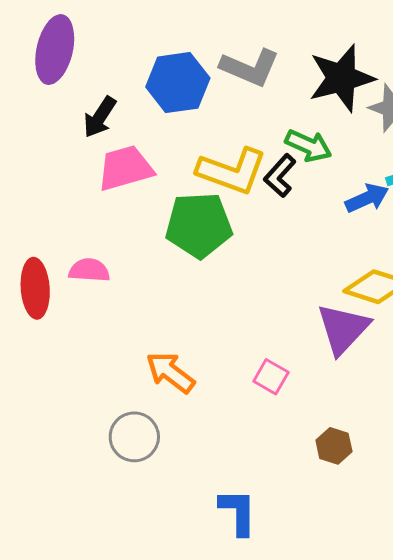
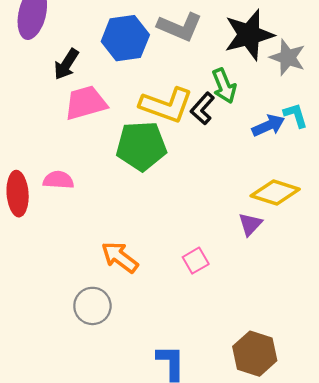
green arrow: (308, 146) -> (224, 86), turned 44
purple triangle: (343, 329) -> (250, 224), size x0.6
pink square: (271, 377) -> (196, 261), turned 30
brown hexagon: (334, 446) -> (255, 354), moved, size x1.6

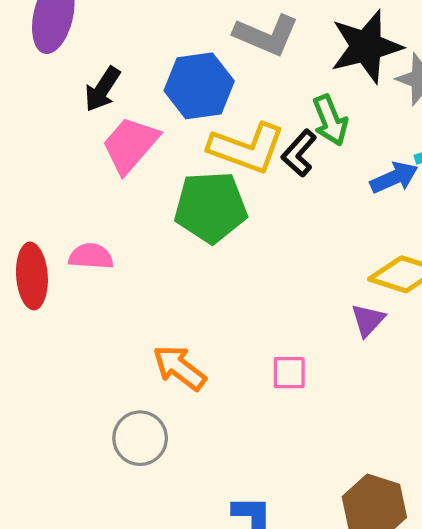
blue hexagon: (125, 38) -> (199, 86), moved
pink trapezoid: (86, 103) -> (130, 145), turned -33
pink square: (196, 261) -> (289, 373), turned 30

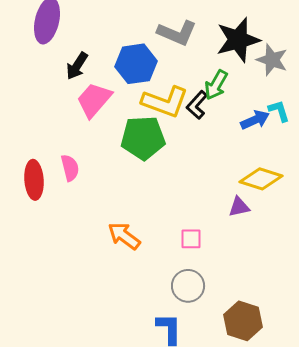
green arrow: (330, 120) -> (216, 85), turned 52
pink semicircle: (91, 256) -> (70, 168), turned 72
purple triangle: (368, 320) -> (239, 207), turned 35
gray circle: (140, 438) -> (188, 286), moved

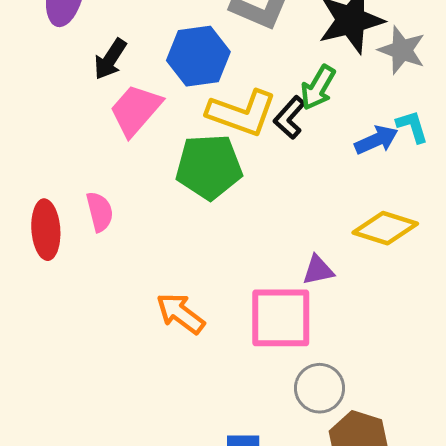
purple triangle: (239, 207) -> (318, 270), moved
pink square: (191, 239) -> (281, 318), size x2.0
gray circle: (188, 286) -> (320, 388), moved

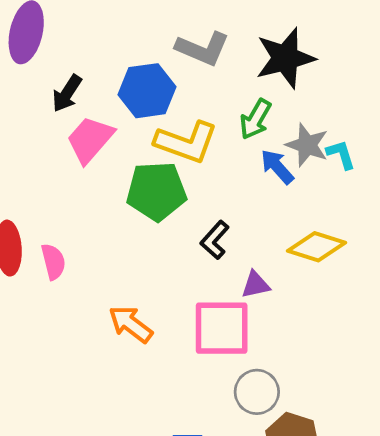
gray star: (402, 50) -> (307, 145), moved
black L-shape: (290, 117) -> (215, 240), moved
blue arrow: (376, 140) -> (277, 167), moved, turned -108
pink semicircle: (100, 212) -> (53, 262), moved

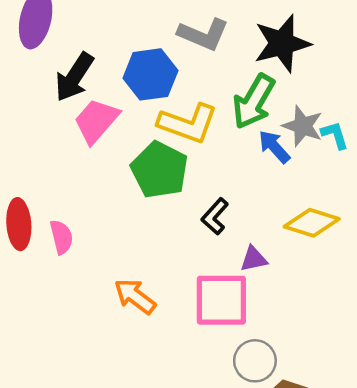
black arrow: (67, 93) -> (74, 77), size x1.4
green arrow: (255, 119) -> (254, 102), size x1.4
green pentagon: (156, 191) -> (159, 170), turned 30

